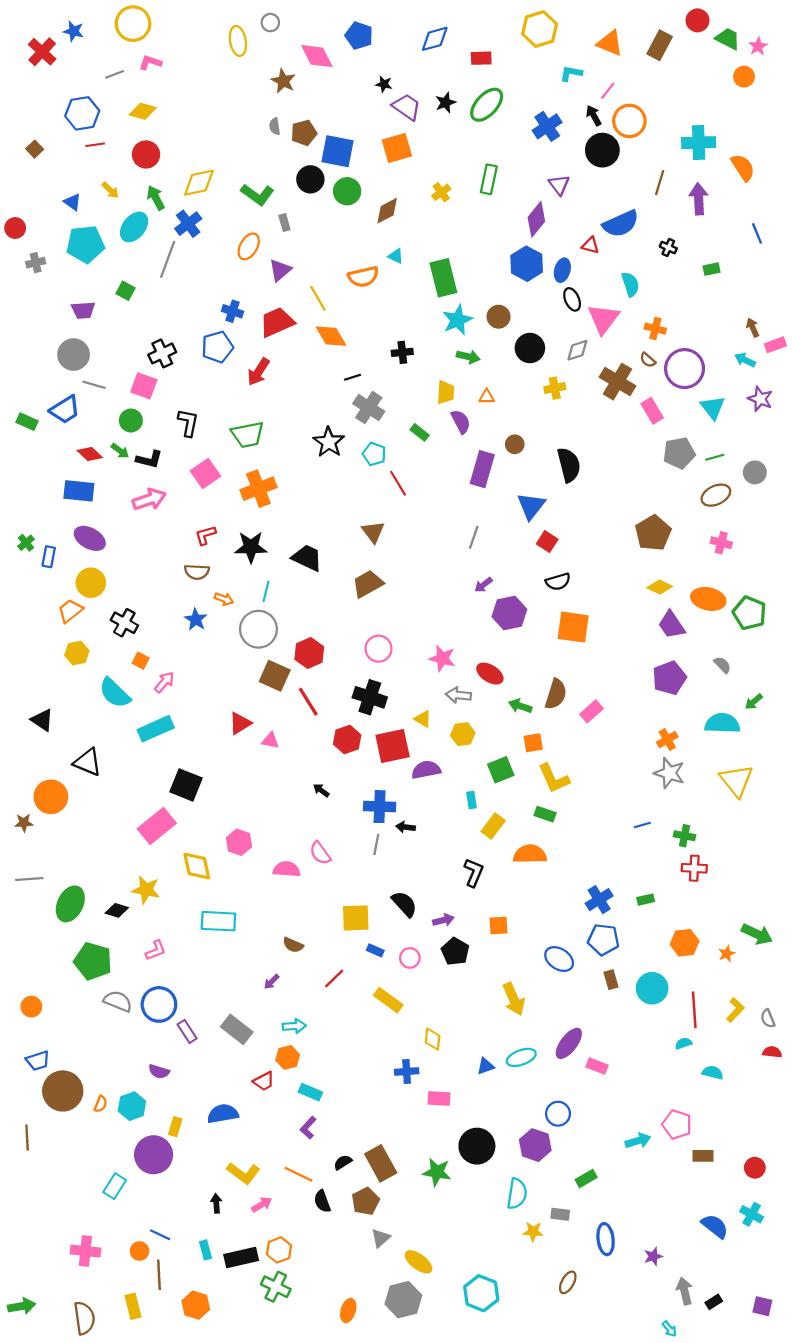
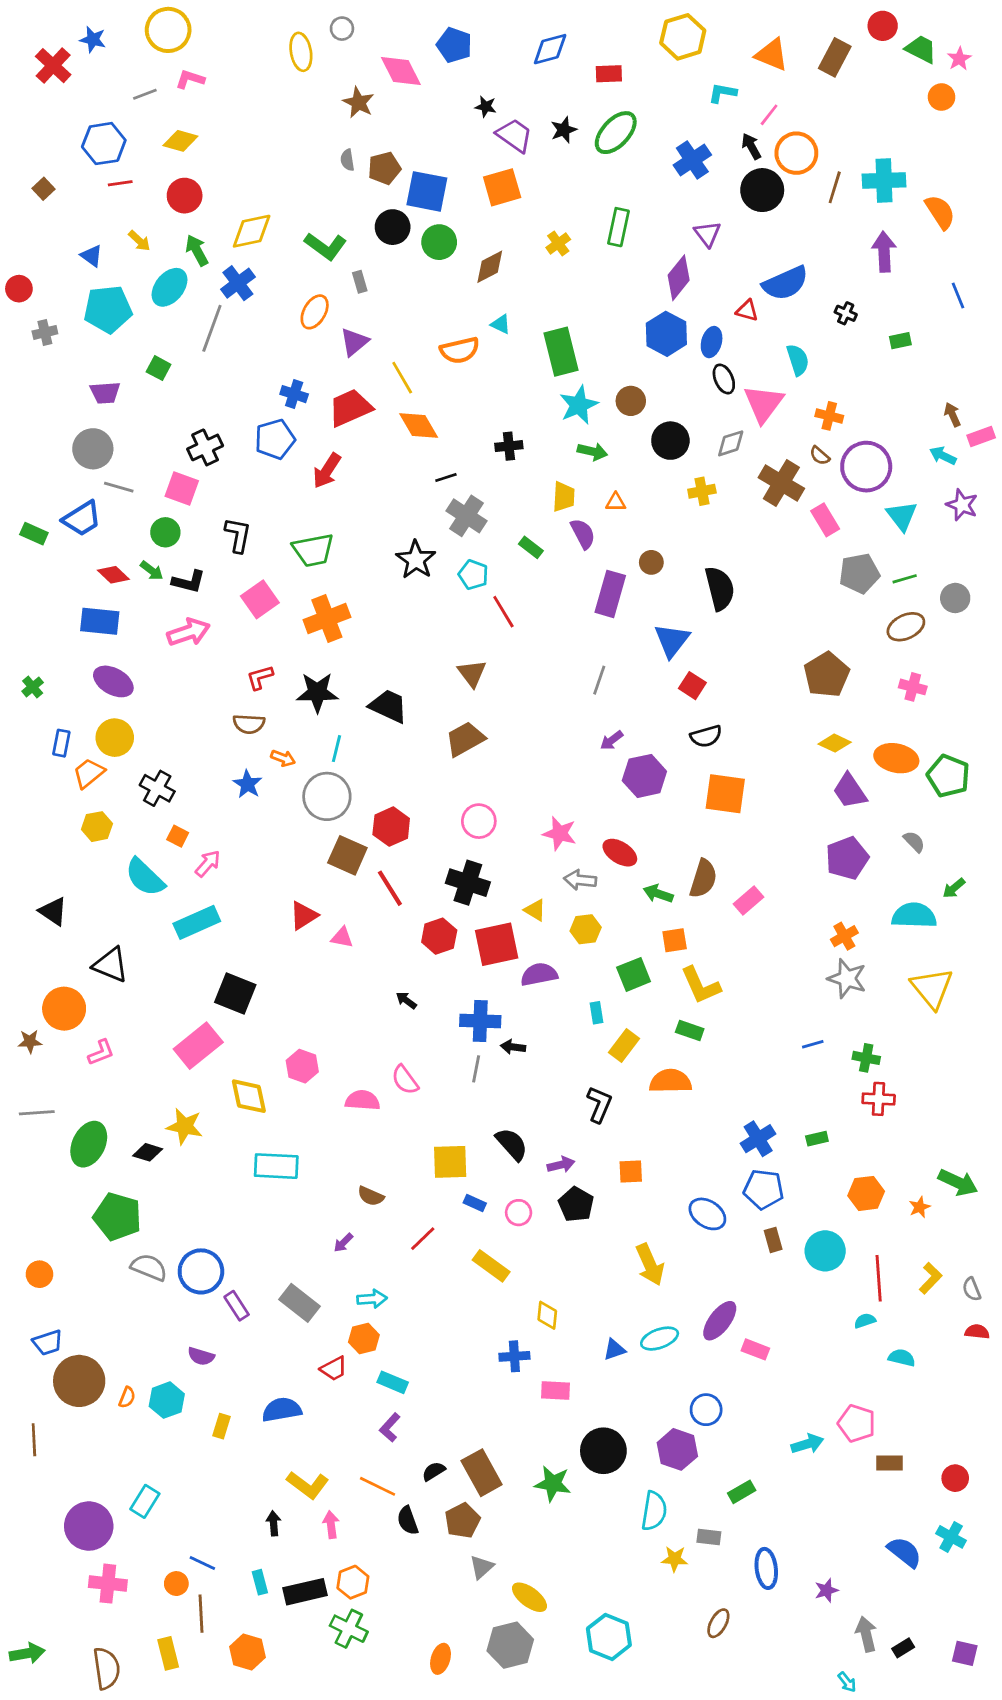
brown line: (660, 183) -> (835, 187), moved
blue rectangle: (49, 557) -> (61, 743), moved
pink L-shape: (156, 950) -> (101, 1052), moved
purple circle: (154, 1155) -> (89, 1526), moved
pink arrow: (262, 1205) -> (331, 1525), turned -66

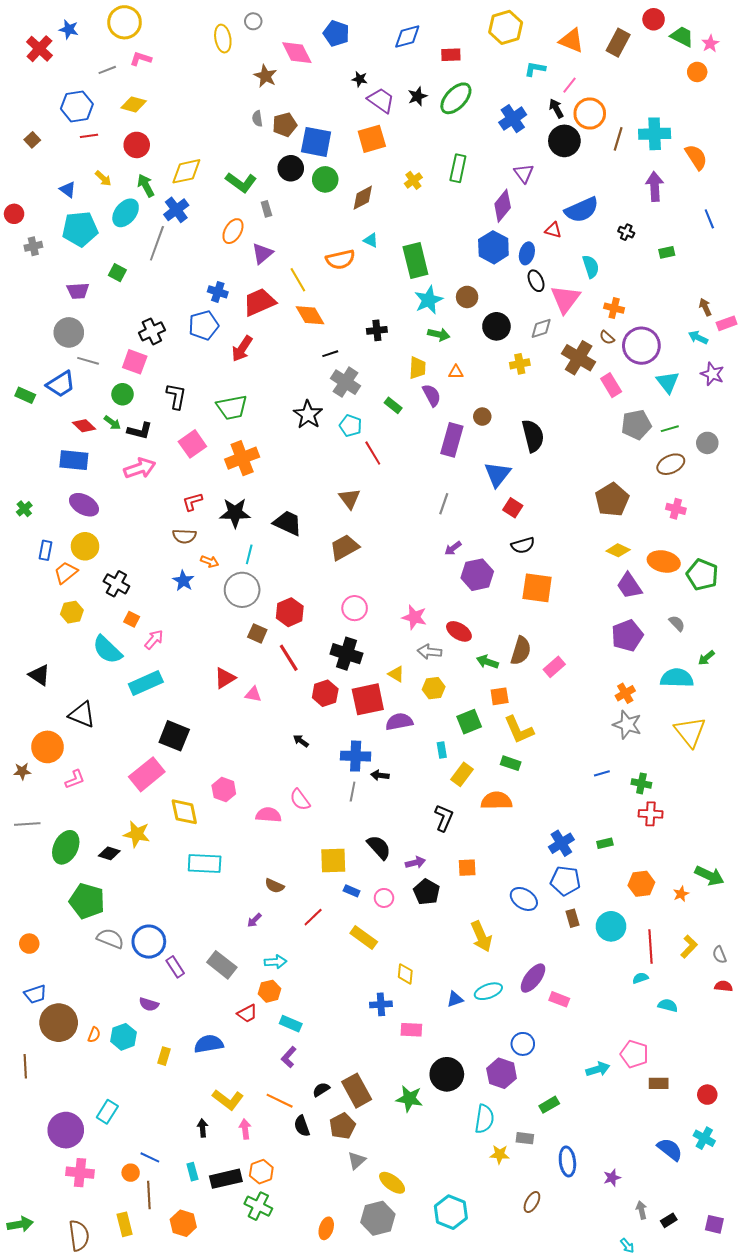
brown square: (347, 855) -> (257, 633), size x0.7
gray arrow: (866, 1634) -> (641, 1210), size x0.7

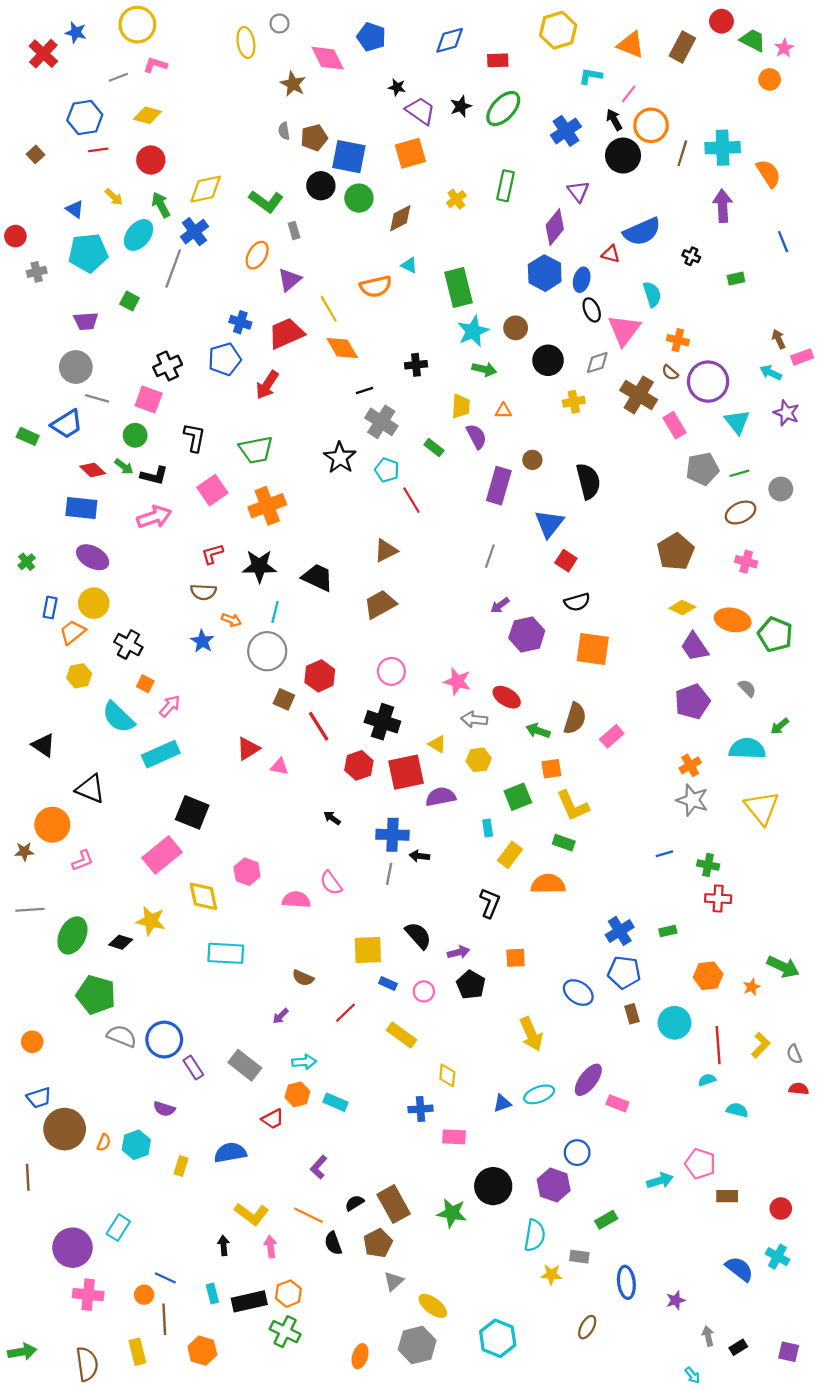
brown triangle: (350, 499) -> (386, 551), turned 40
cyan rectangle: (291, 1024) -> (335, 1102), moved

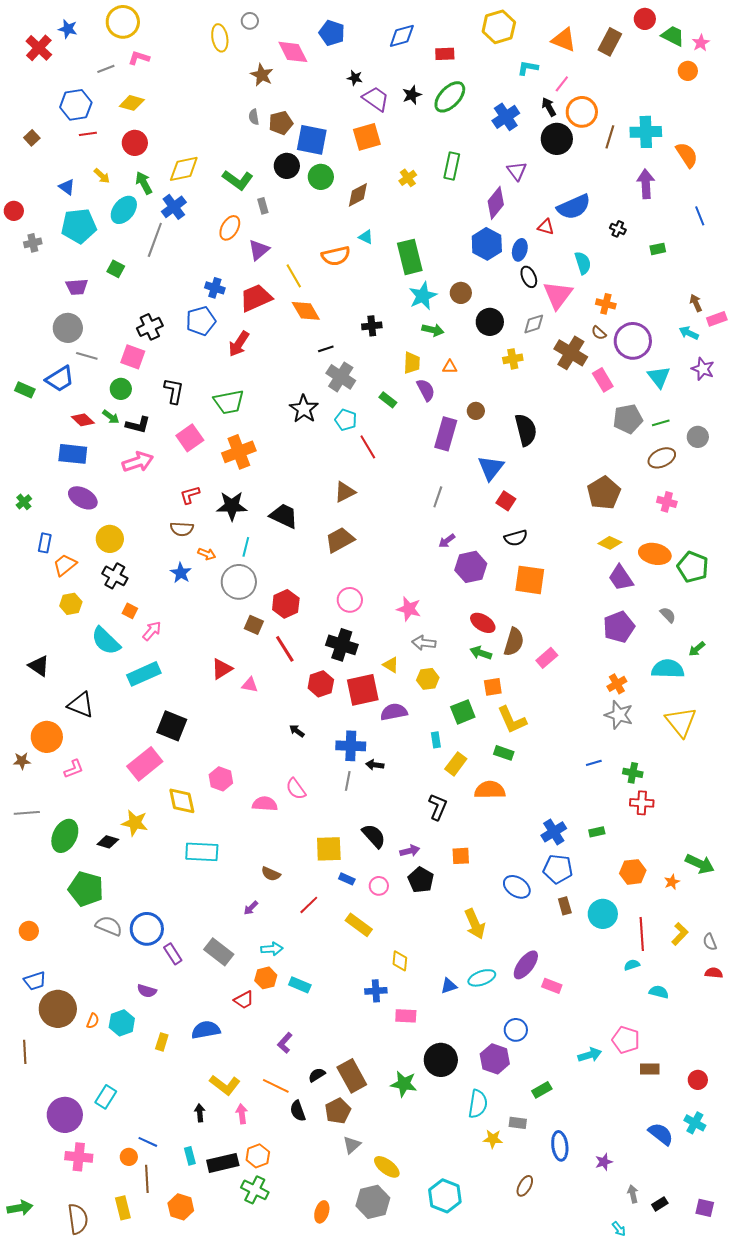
yellow circle: (94, 603) -> (110, 539), moved
red ellipse: (507, 697) -> (483, 623), moved

